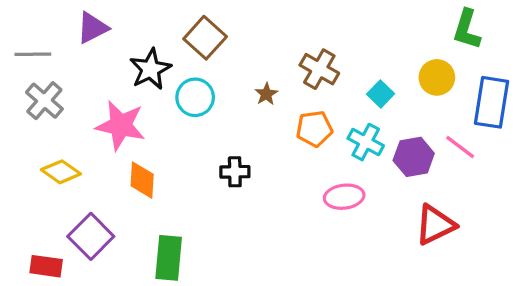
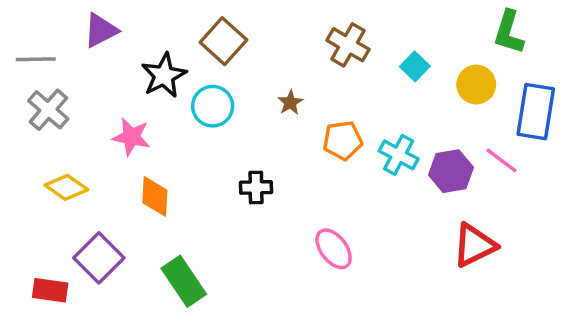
brown cross: (319, 69) -> (348, 45), moved
cyan square: (381, 94) -> (415, 66), moved
pink star: (121, 125) -> (131, 137), size x0.7
pink ellipse: (344, 197) -> (334, 249), moved, turned 60
green rectangle: (169, 258) -> (184, 281), turned -39

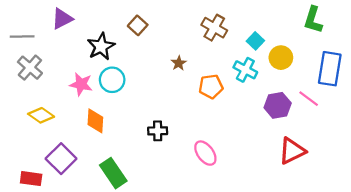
brown square: (223, 41) -> (138, 25), size x0.7
yellow circle: (476, 85) -> (281, 58), moved
cyan circle: (213, 106) -> (112, 80), moved
cyan cross: (399, 155) -> (245, 70), moved
black cross: (256, 187) -> (158, 131), moved

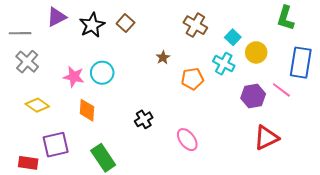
black star: (101, 46) -> (92, 25), moved
black cross: (158, 131) -> (144, 119), turned -30
purple square: (61, 159) -> (56, 145), turned 32

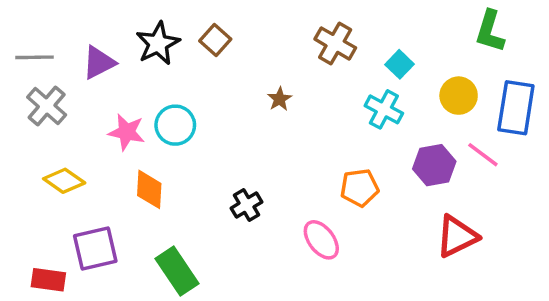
purple triangle: (57, 17) -> (99, 63), moved
yellow circle: (256, 52) -> (459, 96), moved
orange pentagon: (192, 79) -> (360, 188), moved

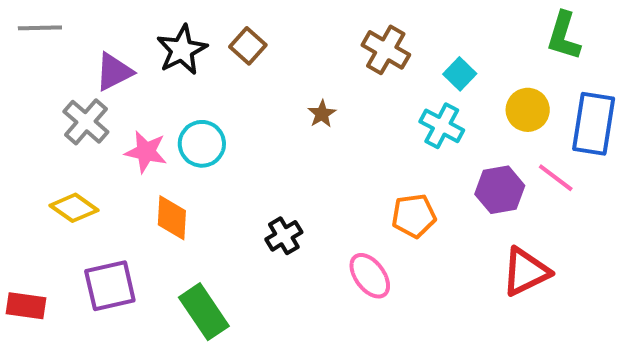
gray line: (34, 57) -> (40, 28), moved
gray cross: (47, 106) -> (86, 122), moved
red rectangle: (48, 280) -> (26, 306), moved

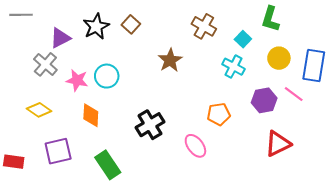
green L-shape: (564, 36) -> (270, 19), moved
brown star: (322, 114) -> (170, 60), size x1.6
black cross: (284, 236) -> (150, 125), size x1.5

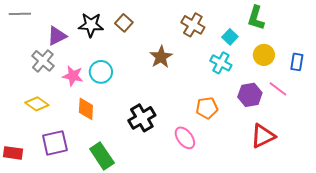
black star: (96, 26) -> (91, 25), turned 30
blue rectangle: (314, 66) -> (297, 62), size x0.6

